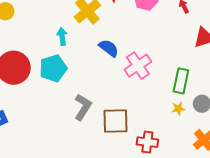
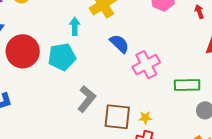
green rectangle: (181, 81) -> (187, 85), turned 70
yellow star: (178, 109) -> (145, 118), moved

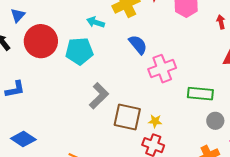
cyan arrow: (75, 26) -> (95, 22), turned -78

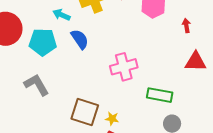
blue semicircle: (138, 45) -> (80, 39), moved
gray L-shape: (99, 96) -> (37, 85), moved, turned -80

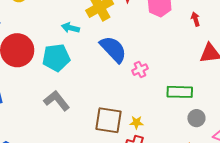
blue semicircle: (80, 39) -> (113, 49), moved, size x1.4
pink cross: (124, 67) -> (140, 70), size x0.6

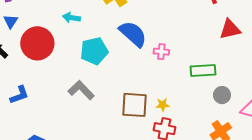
cyan arrow: (70, 28) -> (71, 18), moved
cyan pentagon: (56, 58) -> (94, 51), moved
pink cross: (140, 70) -> (161, 52), turned 35

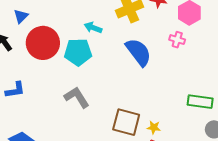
cyan arrow: (71, 18) -> (93, 28), moved
cyan pentagon: (94, 51) -> (78, 52), moved
pink cross: (161, 52) -> (177, 40), moved

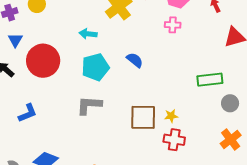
cyan pentagon: (78, 52) -> (95, 67), moved
blue semicircle: (138, 52) -> (135, 60), moved, size x0.6
gray L-shape: (77, 97) -> (89, 105), turned -40

